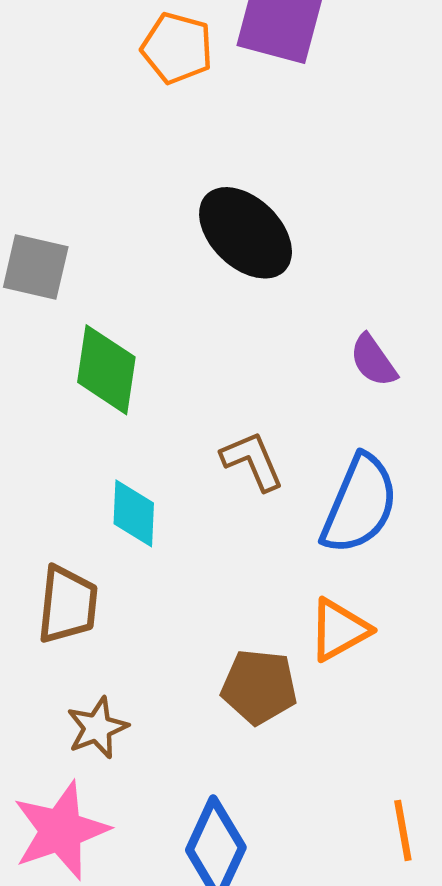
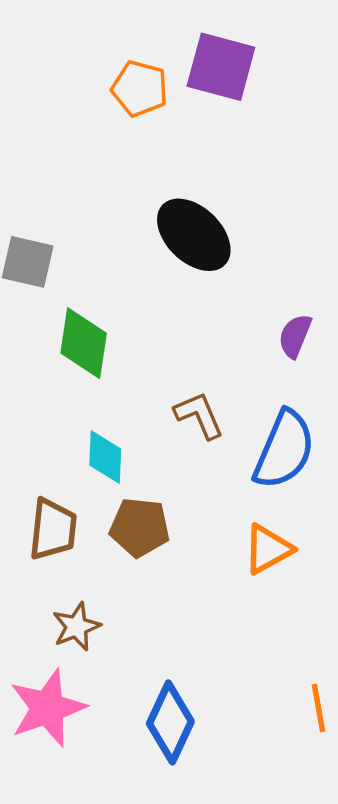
purple semicircle: (373, 361) -> (295, 336), turned 57
brown pentagon: (259, 687) -> (140, 527), moved

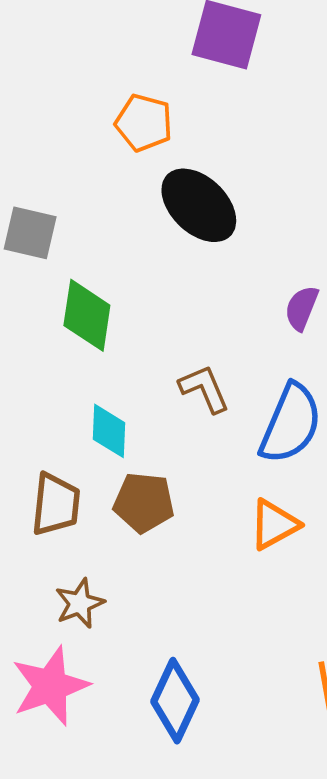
orange pentagon: (140, 88) -> (144, 123), moved

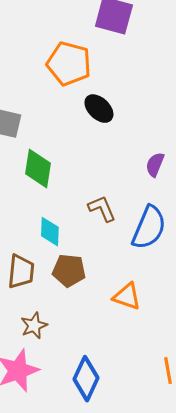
orange pentagon: (144, 123) -> (69, 64), size x1.4
black ellipse: (199, 205) -> (99, 109), size x0.7
orange triangle: (274, 525) -> (127, 297), moved, turned 48

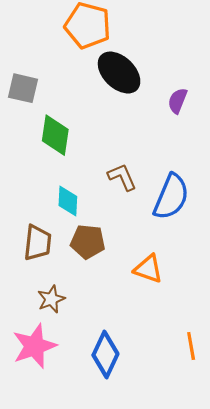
black ellipse: (99, 109) -> (119, 73), size x1.4
purple semicircle: (155, 165) -> (178, 101), moved

